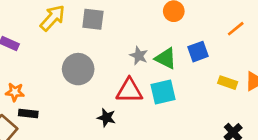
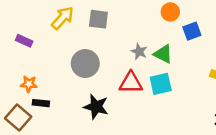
blue square: (198, 52) -> (192, 31), moved
black star: (106, 118) -> (96, 107), moved, size x1.5

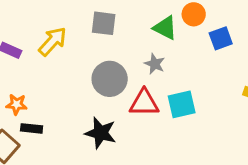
yellow arrow: (62, 18) -> (53, 41), moved
green triangle: (163, 54) -> (165, 28), moved
gray circle: (85, 64) -> (110, 79), moved

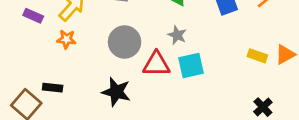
gray star: (155, 64) -> (177, 35), moved
orange star: (17, 104) -> (66, 39), moved

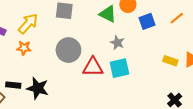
gray star: (177, 35) -> (117, 43), moved
black star: (116, 92) -> (38, 88), moved

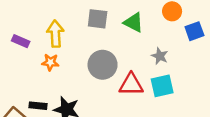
green triangle: (108, 14) -> (134, 23), moved
yellow arrow: (28, 24) -> (55, 34), turned -45

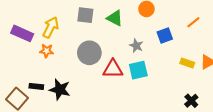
blue square: (194, 31) -> (165, 35), moved
yellow arrow: (55, 34) -> (51, 27), turned 30
purple rectangle: (21, 41) -> (22, 33), size x1.5

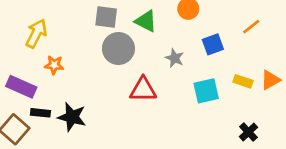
yellow arrow: (51, 27) -> (36, 33), moved
purple rectangle: (22, 33) -> (21, 87), moved
gray circle: (89, 53) -> (118, 49), moved
cyan square: (138, 70) -> (206, 91), moved

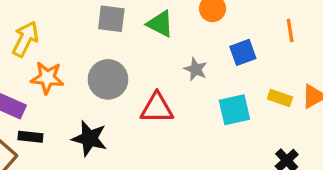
orange line: (251, 27) -> (290, 31), turned -60
gray circle: (118, 49) -> (108, 79), moved
orange star: (54, 65) -> (47, 78), size x1.4
black star: (72, 117) -> (89, 138), moved

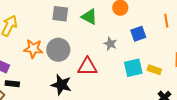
orange star: (47, 78) -> (33, 49), moved
yellow rectangle: (280, 98) -> (154, 70), moved
black star: (89, 138) -> (61, 85), moved

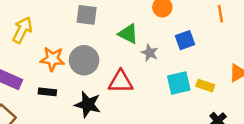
green triangle: (89, 17) -> (128, 34), moved
orange line: (166, 21) -> (220, 14), moved
black rectangle: (12, 84) -> (47, 92), moved

